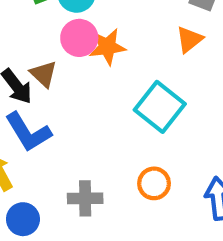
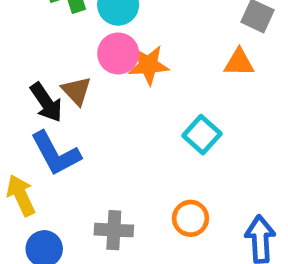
orange triangle: (189, 39) -> (239, 63), turned 36
cyan square: (160, 107) -> (202, 135), size x0.7

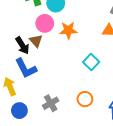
pink circle: (118, 53) -> (45, 23), moved
gray cross: (114, 230) -> (51, 103), turned -35

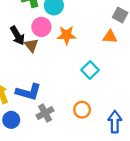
black arrow: (22, 45) -> (17, 35), moved
blue L-shape: (26, 68) -> (28, 92), moved, turned -50

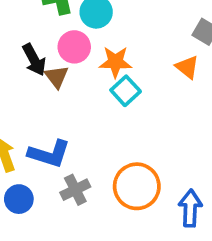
orange triangle: (110, 37) -> (187, 67), turned 32
cyan square: (90, 70) -> (126, 91), moved
orange circle: (82, 110) -> (137, 186), size x1.6

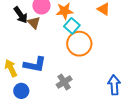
orange circle: (137, 186) -> (79, 44), moved
gray cross: (75, 190) -> (64, 82), moved

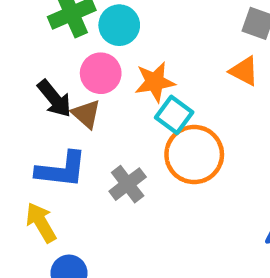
blue L-shape: (35, 65) -> (61, 170), moved
gray cross: (64, 82) -> (128, 184), moved

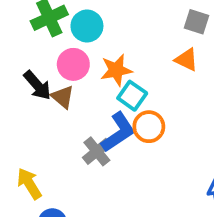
orange circle: (194, 155) -> (149, 127), size x0.7
blue L-shape: (61, 170) -> (118, 132), moved, turned -39

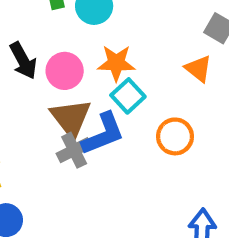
pink circle: (73, 64) -> (65, 71), moved
brown triangle: (63, 97) -> (71, 118), moved, size x1.5
orange circle: (149, 127) -> (175, 136), moved

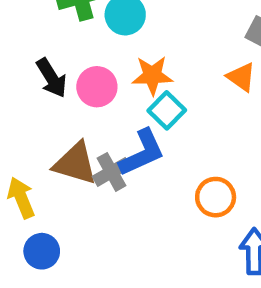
brown triangle: (71, 118) -> (75, 164), moved, turned -33
orange circle: (175, 136) -> (216, 197), moved

